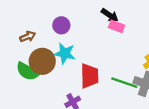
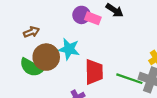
purple circle: (61, 25) -> (81, 15), moved
pink rectangle: (116, 26) -> (93, 18), moved

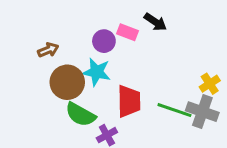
purple circle: (81, 15) -> (104, 41), moved
green semicircle: (31, 67) -> (80, 115), moved

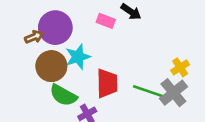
purple circle: (104, 41) -> (55, 28), moved, size x1.6
cyan star: (97, 72) -> (78, 57), turned -30
gray cross: (202, 112) -> (173, 93), turned 32

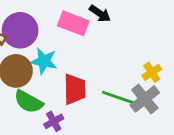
pink rectangle: (106, 21) -> (73, 23), size x1.5
cyan star: (78, 57) -> (44, 61), turned 30

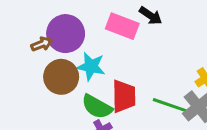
green semicircle: (29, 102) -> (97, 107), moved

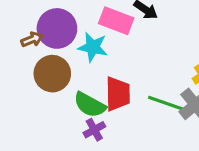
cyan star: (91, 66) -> (93, 47), moved

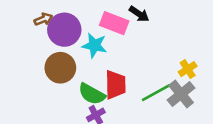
brown arrow: (32, 39) -> (43, 19), moved
green line: (166, 103) -> (156, 93), turned -48

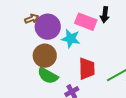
black arrow: (139, 14) -> (105, 15), turned 63
green semicircle: (92, 94) -> (48, 76), moved

